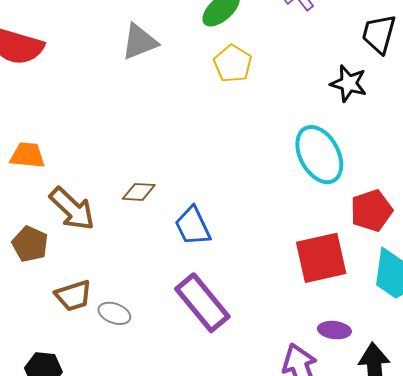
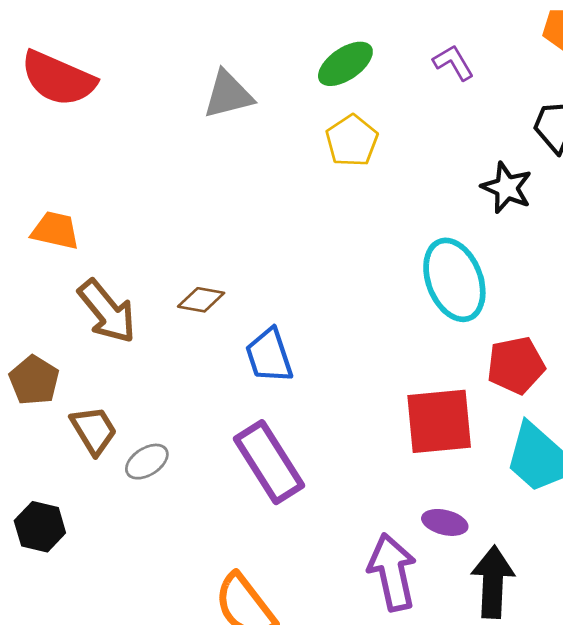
brown pentagon: (30, 244) -> (34, 380), moved
brown trapezoid: (73, 296) -> (94, 430), turned -111
gray ellipse: (114, 313) -> (147, 462), turned -60

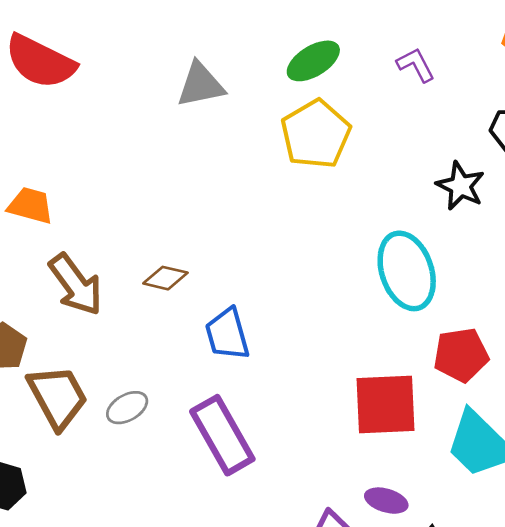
yellow pentagon: (352, 141) -> (316, 134), size x1.4
brown trapezoid: (94, 430) -> (58, 397), size x1.4
gray ellipse: (147, 462) -> (127, 408), moved

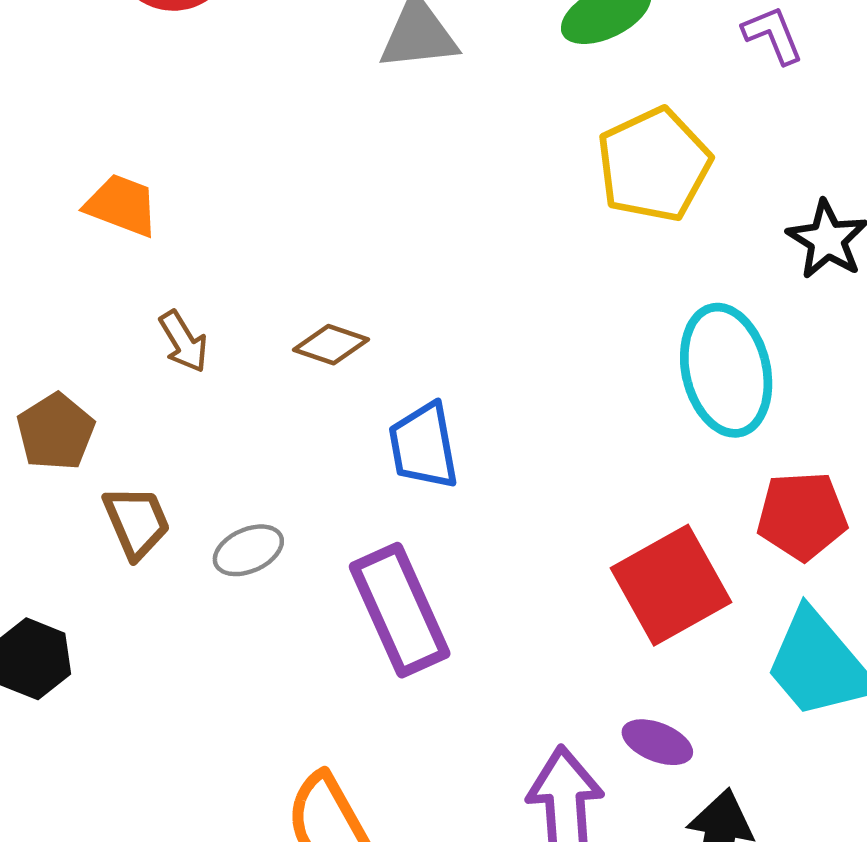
yellow pentagon: (316, 134) -> (654, 165), moved
brown arrow: (76, 285) -> (183, 342), size x0.6
brown trapezoid: (58, 397) -> (137, 522), size x0.7
red square: (386, 404) -> (671, 585), turned -32

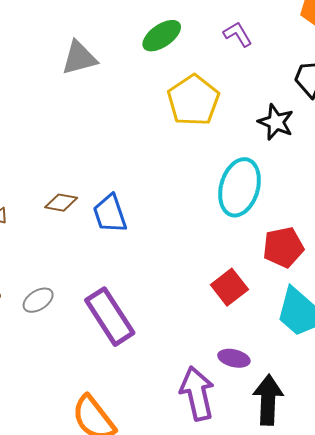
cyan ellipse: (726, 370) -> (240, 187), turned 38
blue trapezoid: (423, 446) -> (110, 214), moved
red square: (671, 585) -> (229, 287), size x0.7

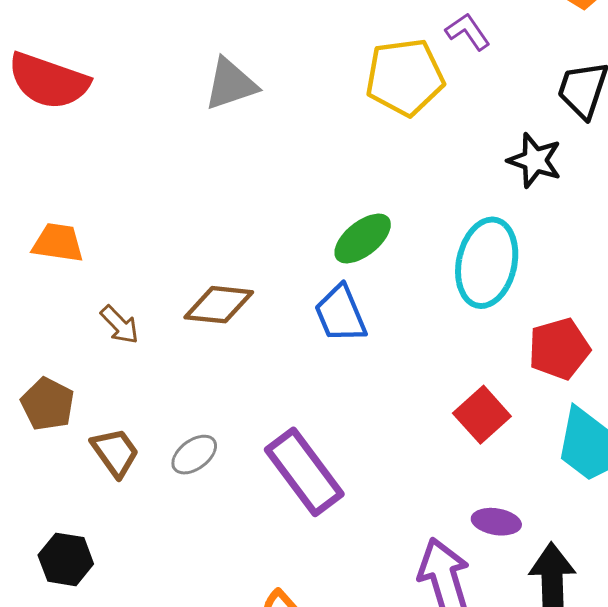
green ellipse: (162, 36) -> (363, 239), moved
yellow pentagon: (193, 100) -> (405, 77), moved, turned 30
brown diamond: (61, 203) -> (219, 305), size x1.4
blue trapezoid: (110, 214) -> (341, 314), moved

